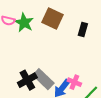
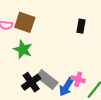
brown square: (52, 18) -> (25, 22), moved
green star: (24, 23) -> (23, 49), moved

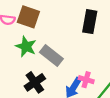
black rectangle: (81, 26) -> (90, 22), size x1.5
gray rectangle: (47, 80) -> (51, 56), moved

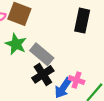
black cross: (35, 82) -> (43, 74), moved

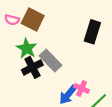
black cross: (43, 74) -> (32, 67), moved

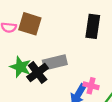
green star: (27, 48) -> (20, 67), moved
gray rectangle: (50, 60) -> (55, 62), turned -50

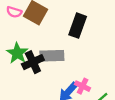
black rectangle: (93, 26) -> (78, 26), moved

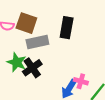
gray rectangle: (52, 56) -> (37, 42), moved

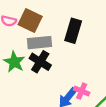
black cross: (32, 68) -> (40, 62), moved, turned -30

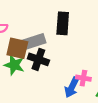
brown square: (30, 20) -> (17, 48), moved

